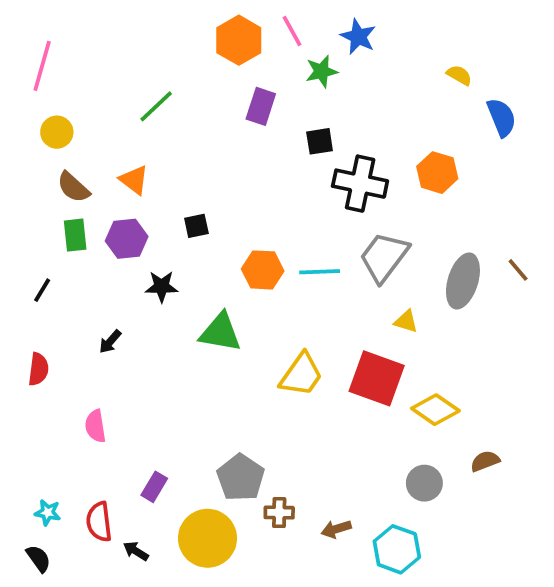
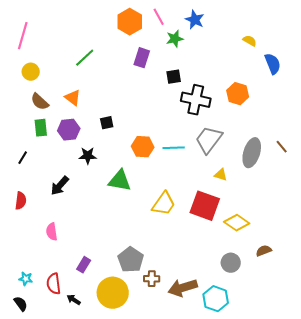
black arrow: (110, 342) -> (60, 186), size x1.5
brown arrow: (336, 529) -> (183, 288), size x1.8

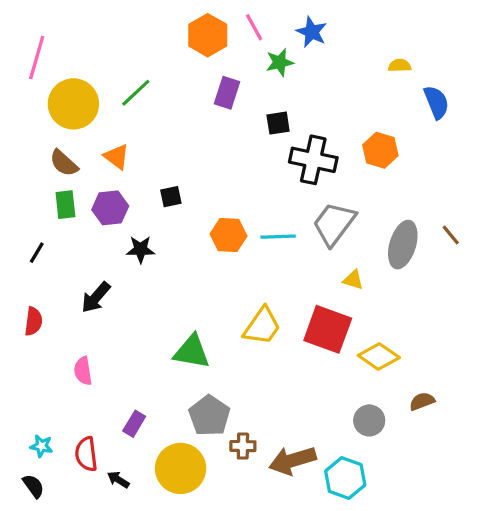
yellow semicircle: (250, 41) -> (400, 66), turned -32
yellow circle: (31, 72) -> (73, 104), moved, size x1.8
green triangle: (120, 181) -> (192, 352), moved

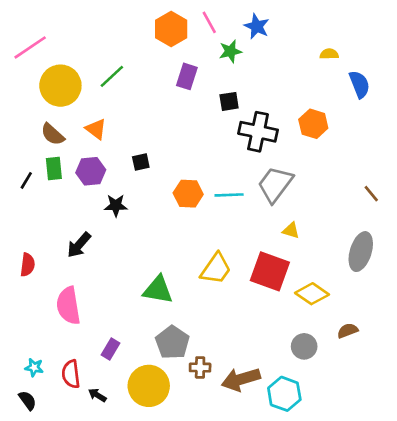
pink line: (37, 58) -> (30, 47), turned 40
gray ellipse: (403, 245) -> (361, 252), moved
black line: (37, 253) -> (26, 180), moved
pink semicircle: (83, 371) -> (68, 306), size x1.6

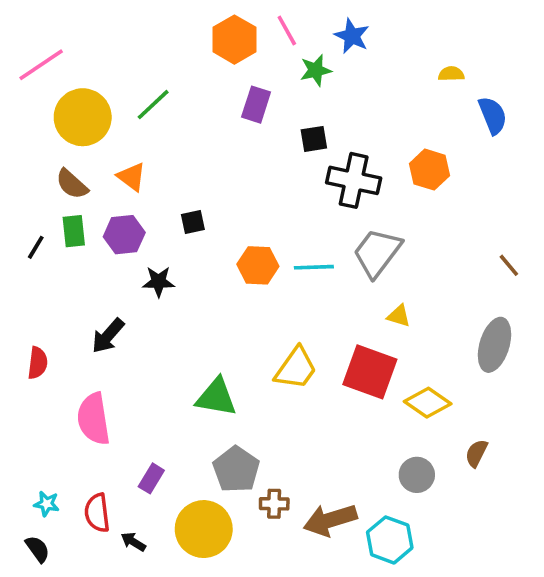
brown semicircle: (348, 331) -> (476, 453), turned -42

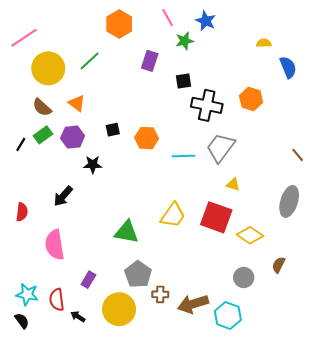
orange hexagon: (234, 40) -> (119, 24), moved
green rectangle: (74, 231) -> (43, 135), turned 60
orange hexagon: (258, 265) -> (147, 138), moved
cyan star: (47, 504) -> (27, 294), size x1.5

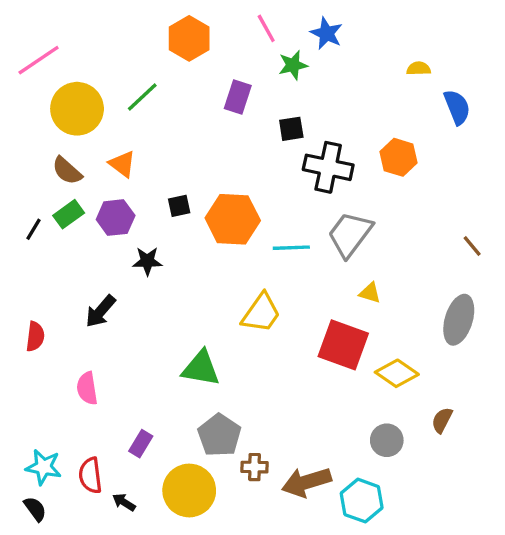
orange hexagon: (147, 138) -> (233, 219), size x1.4
yellow trapezoid: (173, 215) -> (261, 313), moved
pink semicircle: (55, 245) -> (87, 388), size x0.7

